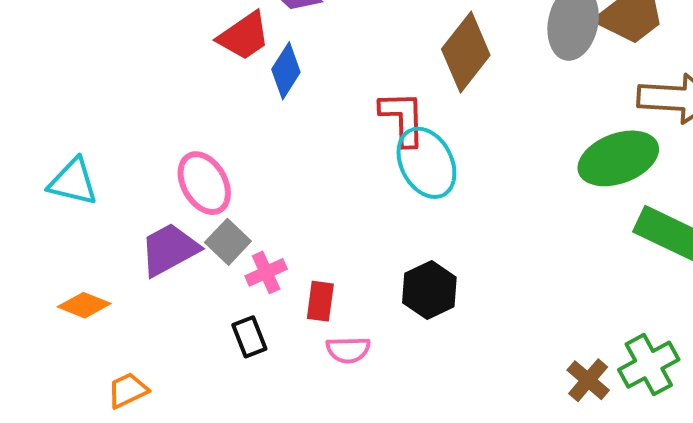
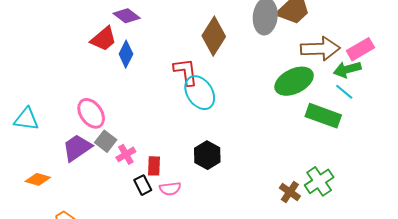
black rectangle: (249, 337) -> (143, 185), moved

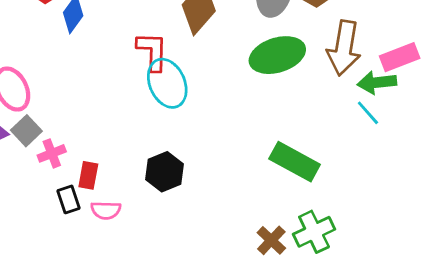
brown arrow: (320, 49) -> (344, 48), turned 93
green ellipse: (294, 81) -> (277, 55), moved
green rectangle: (323, 116) -> (295, 162), moved

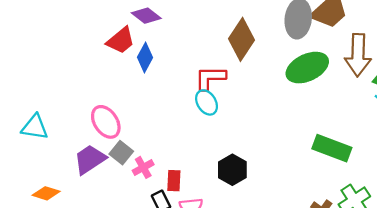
red L-shape: (152, 51) -> (210, 78), turned -84
cyan ellipse: (167, 83) -> (207, 102), moved, size x0.7

